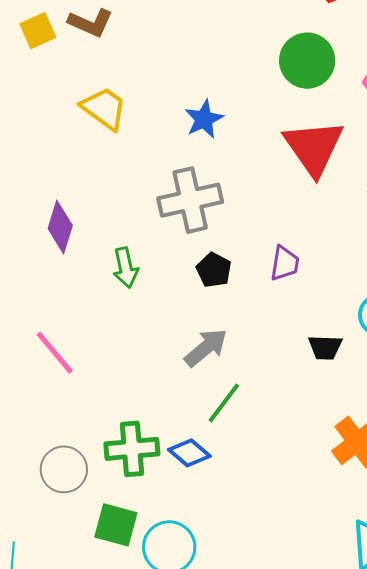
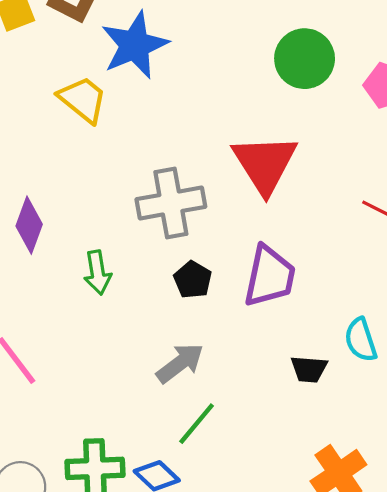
blue star: (204, 119) -> (135, 45), moved, size x1.6
red triangle: (314, 147) -> (265, 164), moved
purple trapezoid: (285, 263) -> (270, 276), size x1.6

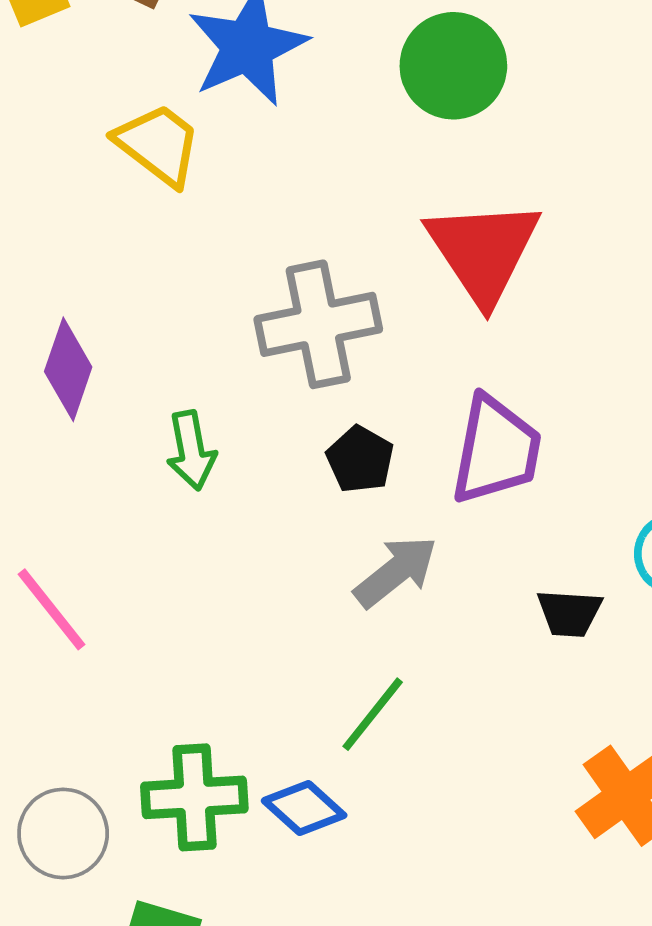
green circle: (305, 59) -> (453, 66), moved
gray arrow: (180, 363) -> (396, 572), moved

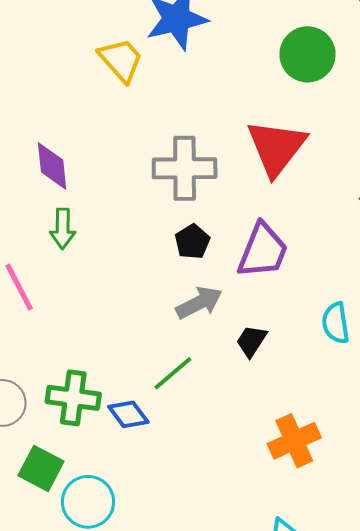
green circle: (453, 66) -> (308, 54), moved
purple diamond: (68, 369) -> (52, 166), turned -36
green arrow: (191, 450) -> (63, 229), moved
black trapezoid: (569, 613) -> (251, 341), moved, turned 108

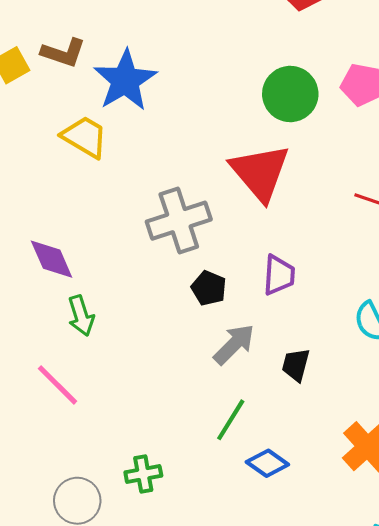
green circle: (308, 54) -> (290, 94), moved
purple trapezoid: (263, 251) -> (279, 275), size x0.7
green cross: (73, 398) -> (143, 474), size x0.7
blue diamond: (128, 414) -> (267, 463), moved

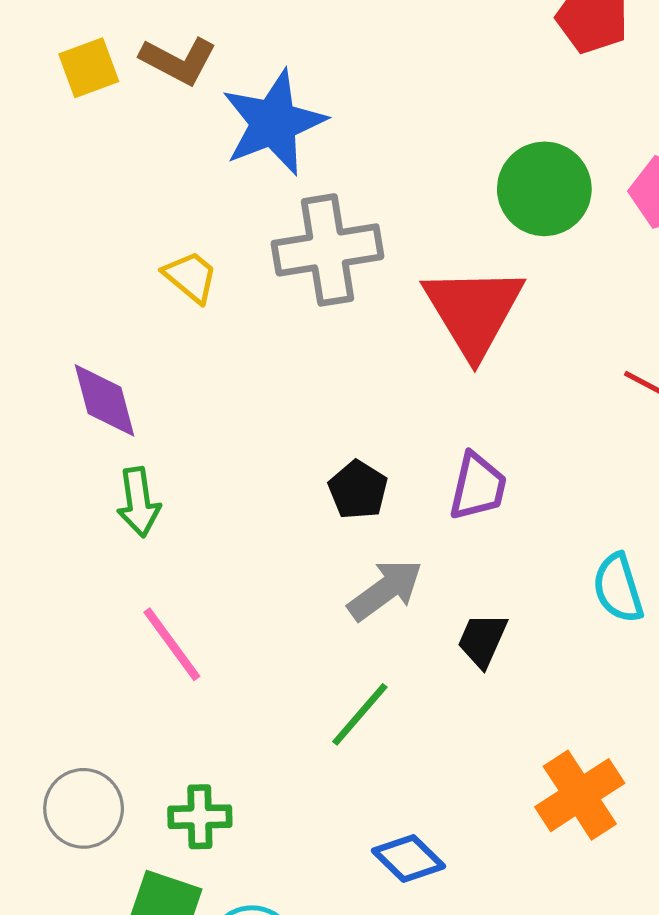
yellow trapezoid: (85, 137) -> (191, 277), moved, size x0.7
gray cross: (179, 221) -> (328, 250), moved
pink line: (58, 385) -> (172, 644), moved
blue diamond: (267, 463) -> (408, 858), moved
green cross: (143, 474) -> (200, 817), moved

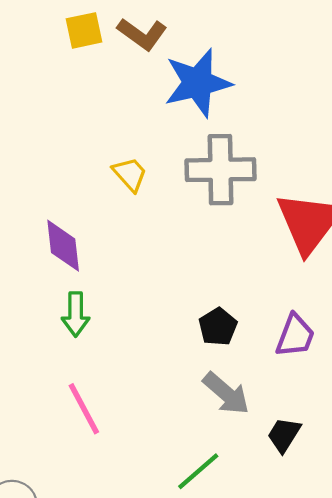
gray arrow: (385, 590) -> (226, 394), turned 69

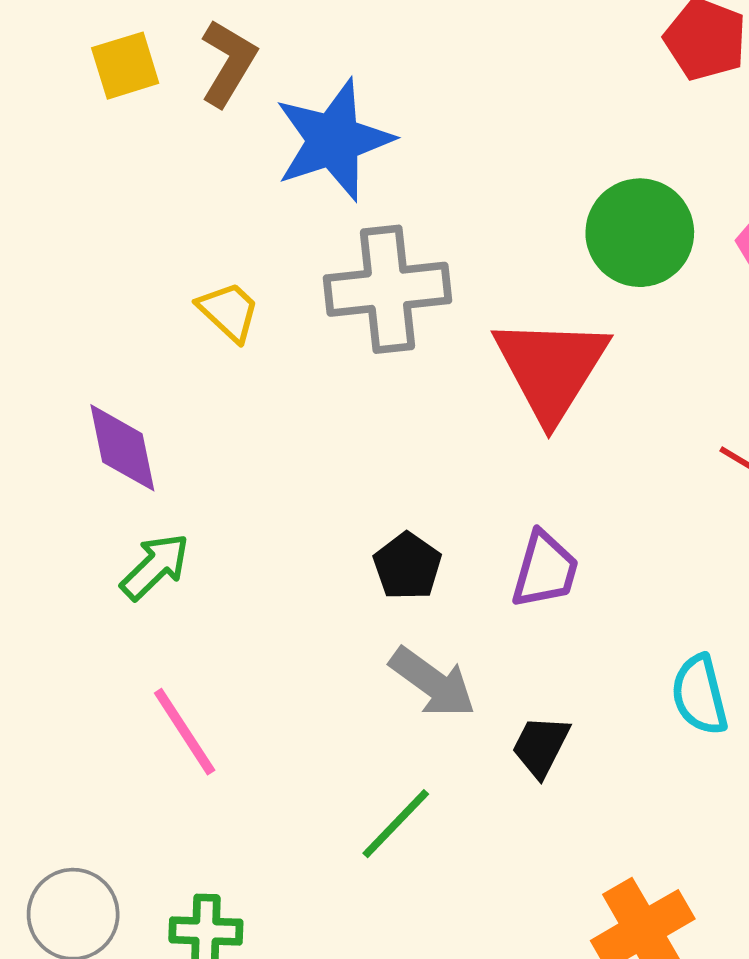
brown L-shape: (142, 34) -> (228, 63), turned -90
green arrow: (76, 314) -> (155, 567), turned -129

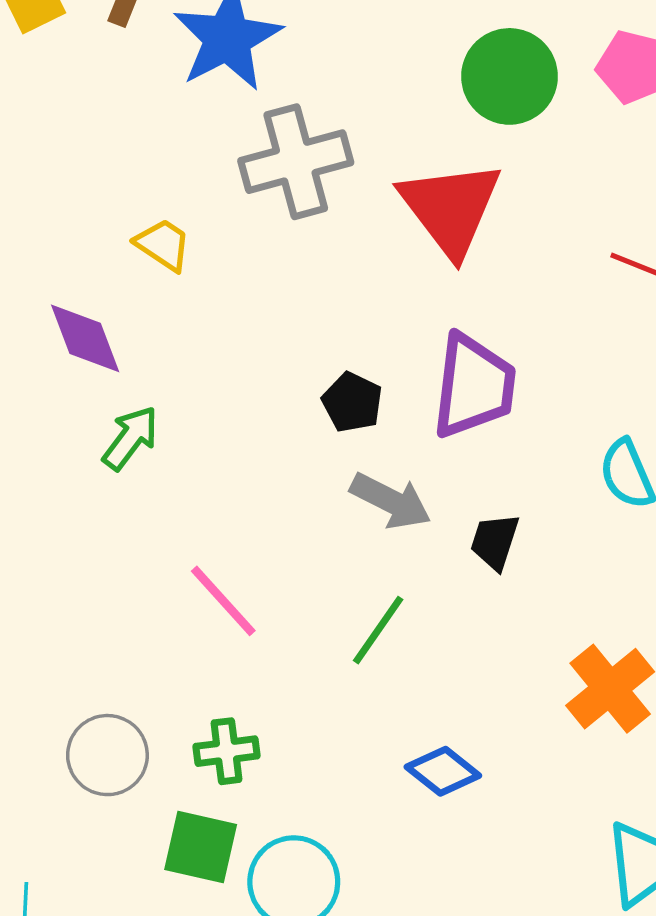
yellow trapezoid: (229, 311) -> (163, 245), moved
purple trapezoid: (545, 570) -> (474, 386), size x1.5
pink line: (185, 732) -> (223, 601), moved

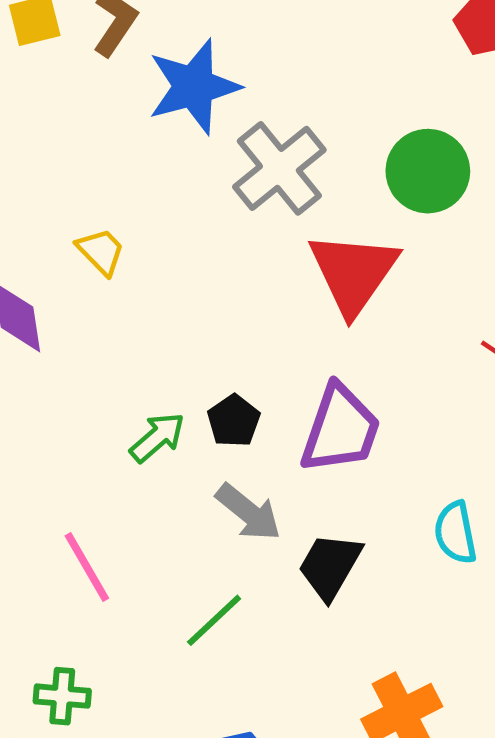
gray cross: (296, 162) -> (279, 168), moved, turned -36
green arrow: (131, 438) -> (157, 437), moved
black trapezoid: (495, 542) -> (330, 566), size x1.4

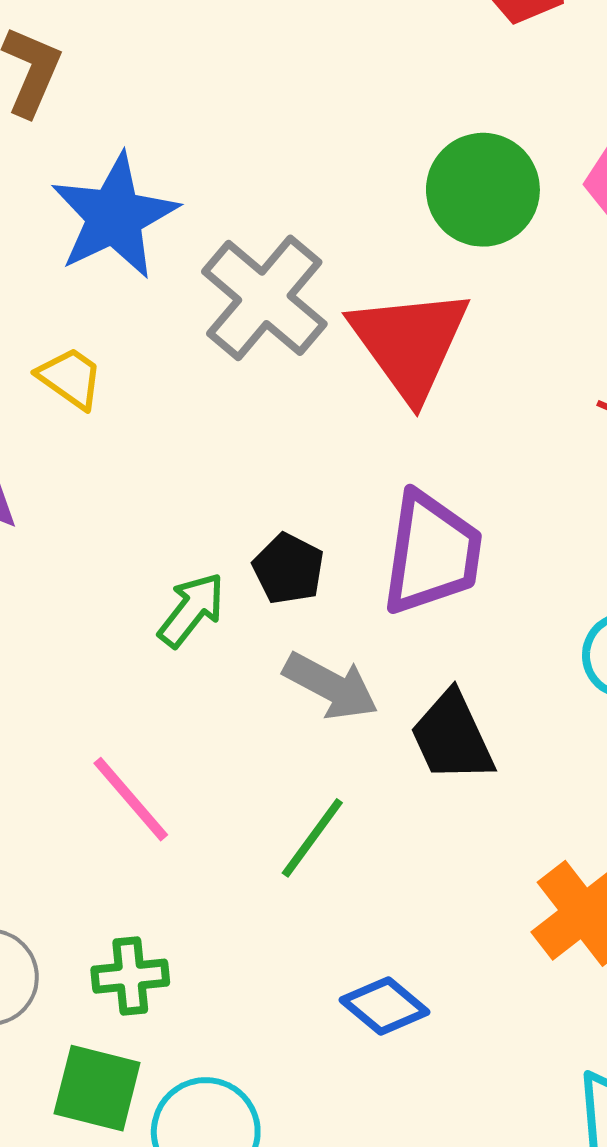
blue star: (194, 87) -> (114, 216), moved
gray cross: (279, 168) -> (264, 298), moved
black trapezoid: (330, 566) -> (452, 737), turned -44

